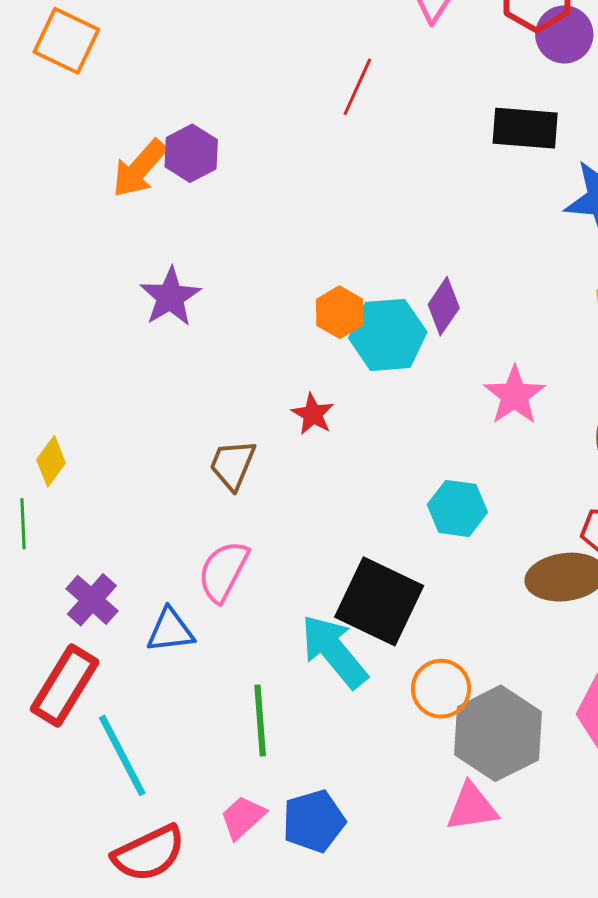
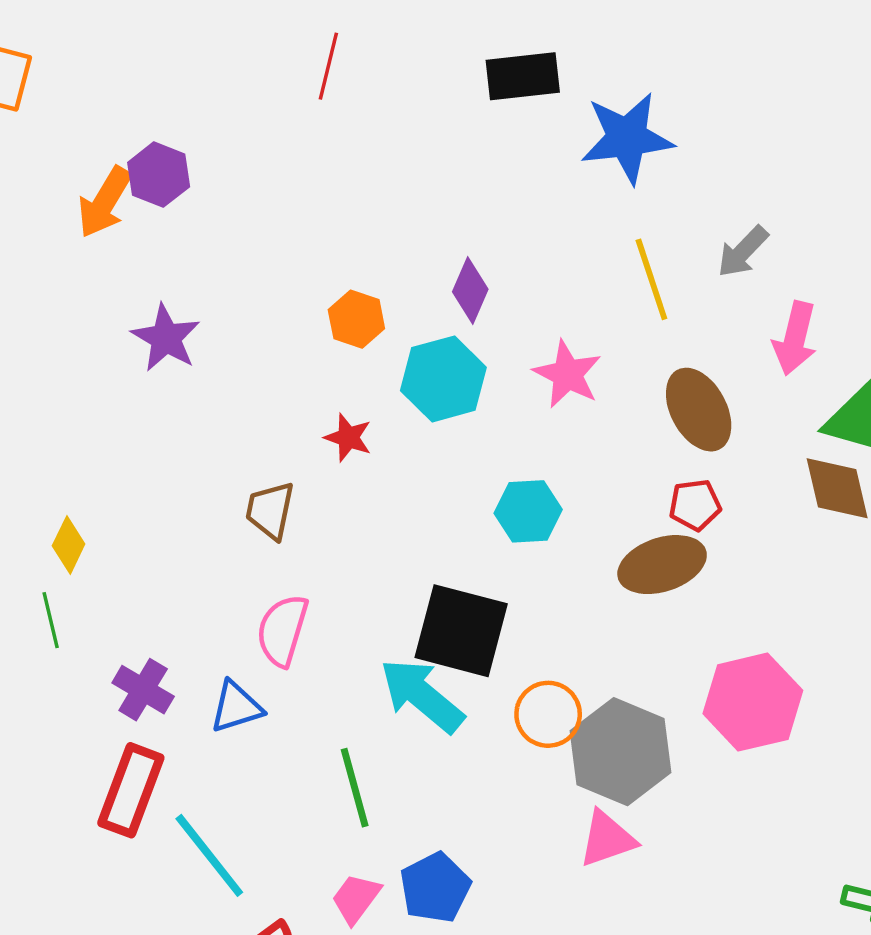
cyan hexagon: (388, 335) -> (443, 379), moved

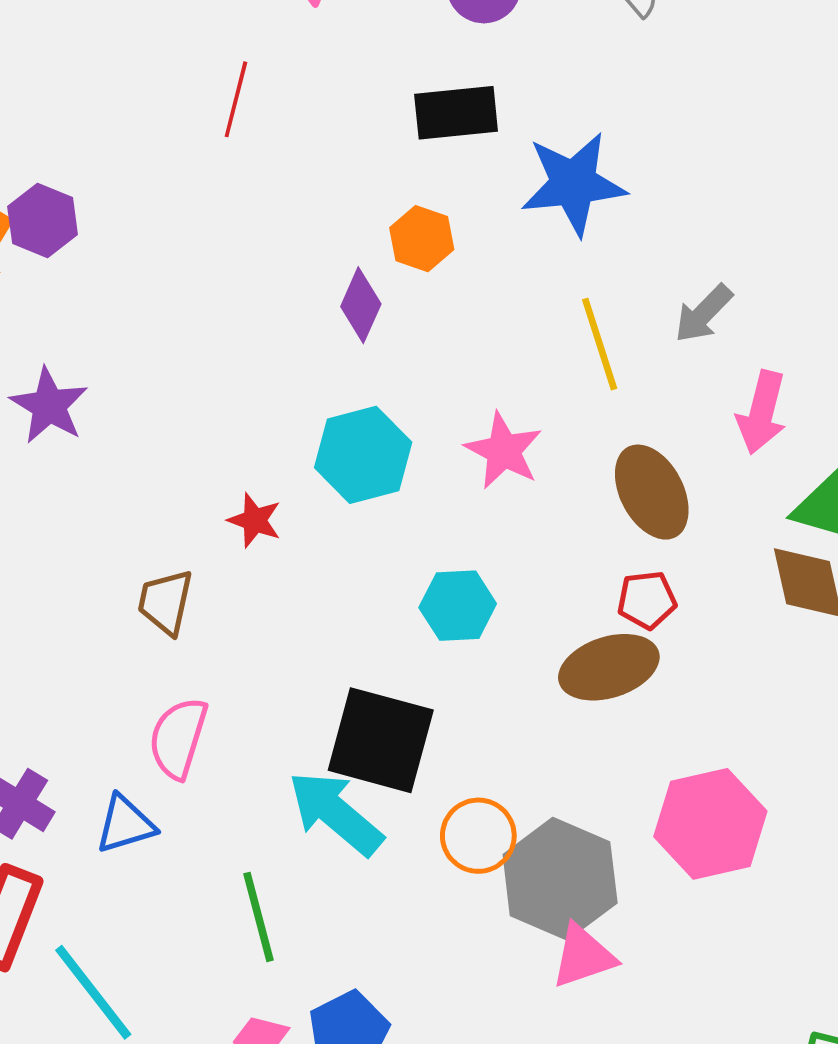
purple diamond: (470, 290) -> (361, 305), moved
orange hexagon: (356, 319) -> (422, 239), moved
pink triangle: (607, 839) -> (583, 956), moved

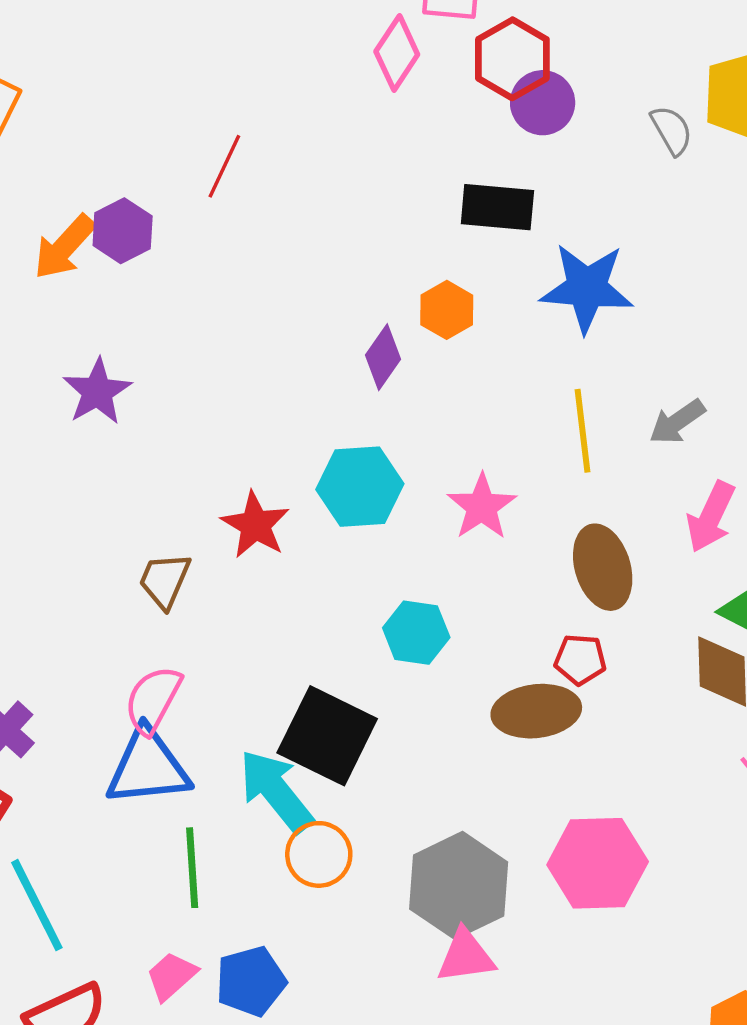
red line: (236, 99) -> (224, 166), moved
red star: (255, 520) -> (255, 525), size x1.4
blue triangle: (125, 824) -> (148, 767), moved, size x1.6
orange circle: (478, 836) -> (319, 854), moved

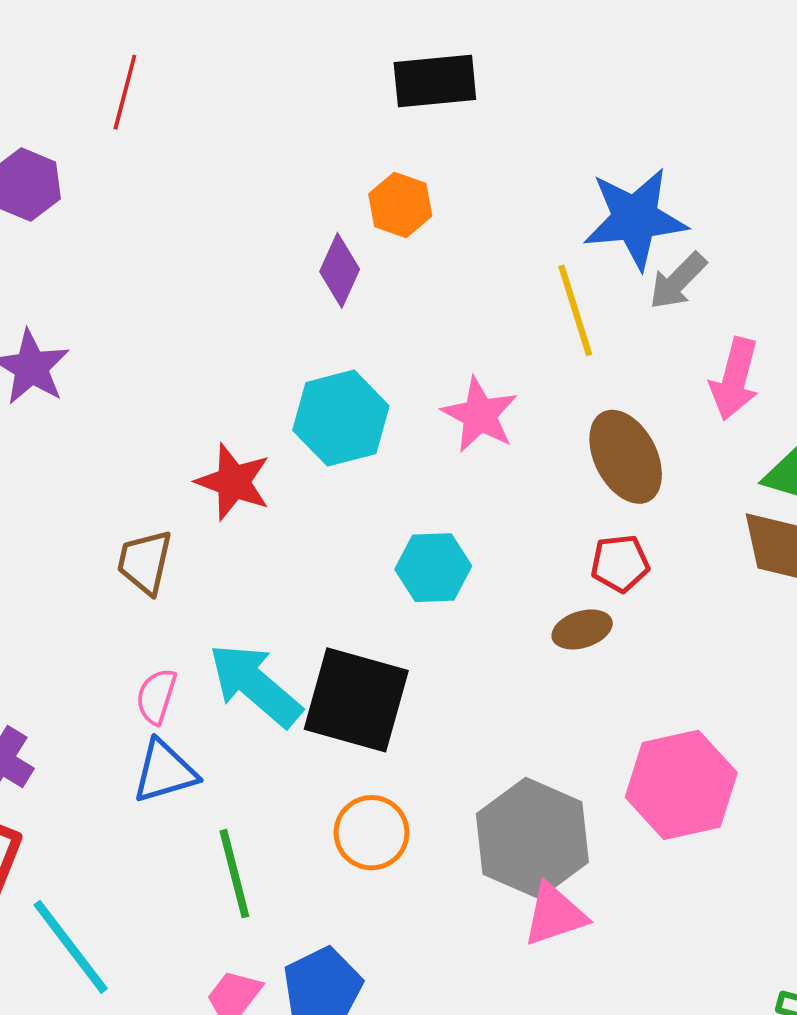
blue star: (587, 288) -> (635, 218), moved
pink semicircle: (153, 700) -> (156, 696), size x0.7
brown ellipse: (536, 711) -> (582, 629), size x0.6
blue triangle: (148, 767) -> (165, 772), size x0.7
cyan arrow: (276, 791) -> (255, 685), moved

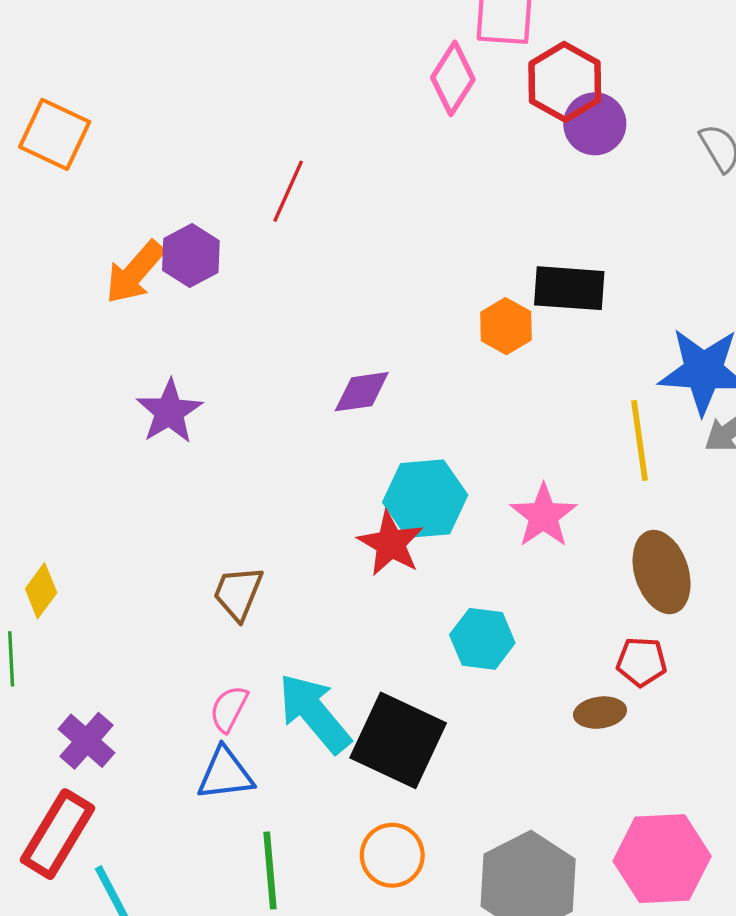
black rectangle: (435, 81) -> (569, 288), moved
purple diamond: (340, 270) -> (362, 392), moved, turned 48
red star: (233, 482) -> (391, 544), moved

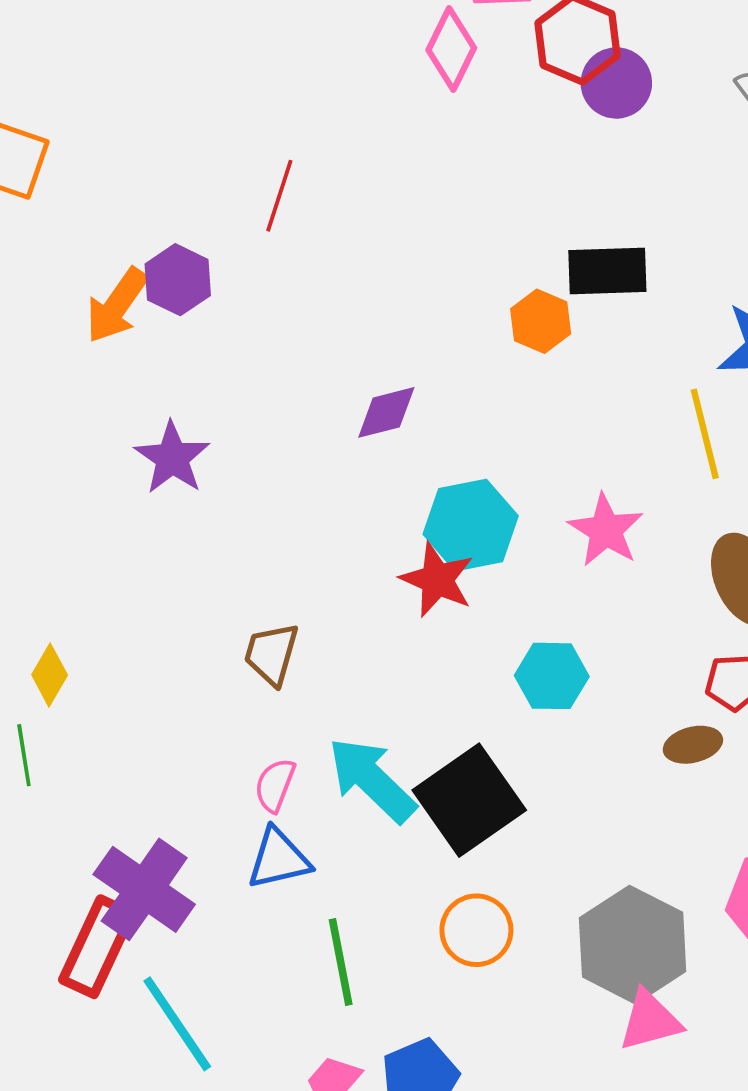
black square: (398, 740) -> (469, 800), turned 36
purple cross: (87, 741) -> (144, 889), moved, size x1.5

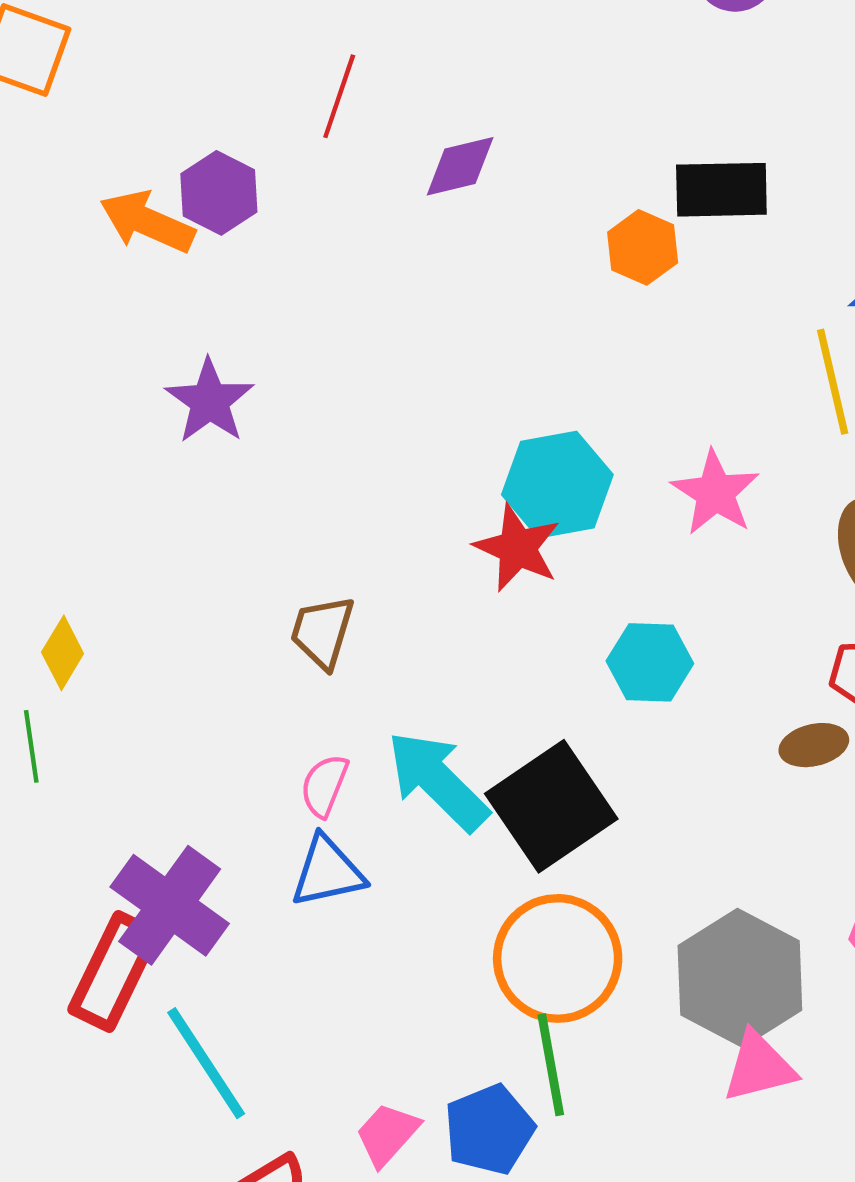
orange arrow: (117, 305) -> (147, 222), turned 78
purple diamond: (386, 412) -> (460, 166), moved
orange circle: (476, 930) -> (558, 958), size x1.5
green line: (341, 962) -> (551, 1065), moved

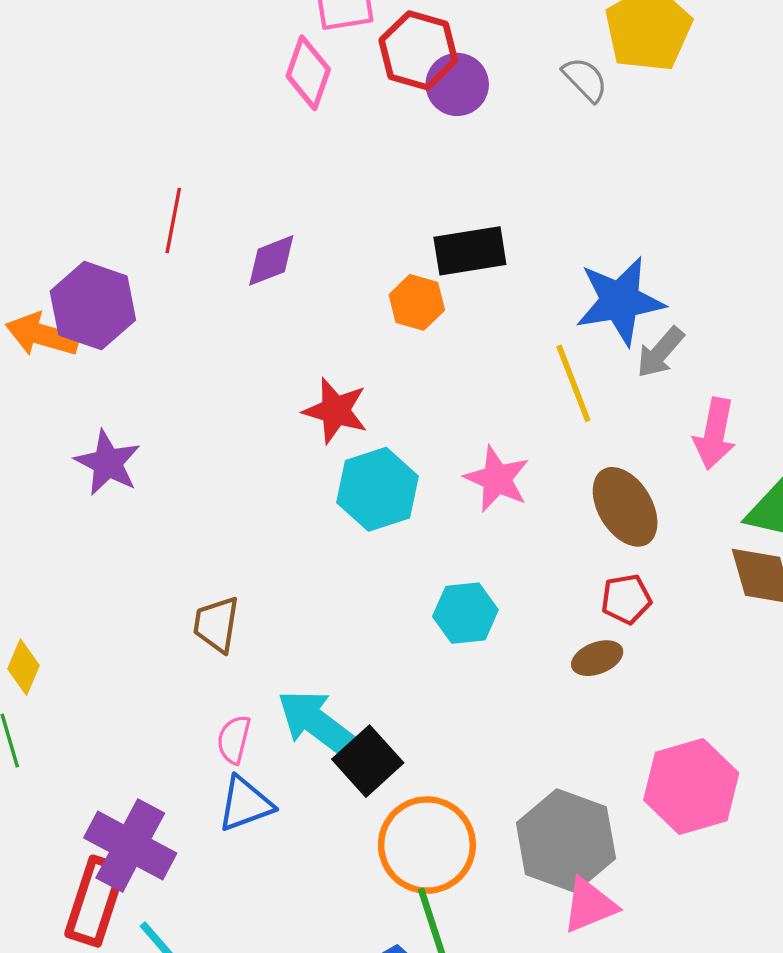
purple hexagon: (219, 193) -> (93, 306), size x1.4
red star: (517, 548) -> (335, 411), moved
black square: (551, 806) -> (368, 761), moved, size x0.7

